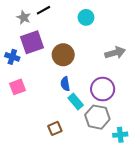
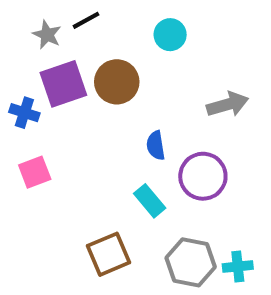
brown circle: (63, 55) -> (117, 82), moved
blue semicircle: (65, 84) -> (156, 145), moved
gray hexagon: (97, 117) -> (191, 262), moved
brown square: (55, 128) -> (109, 254), size x1.5

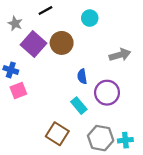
gray star: (47, 35) -> (15, 23), moved
purple square: (63, 84) -> (34, 44), turned -30
blue cross: (24, 113) -> (11, 70), moved
brown square: (109, 254) -> (57, 134), turned -35

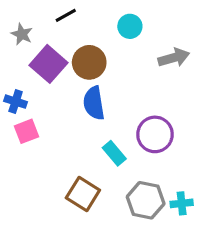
gray arrow: (120, 55) -> (174, 58), moved
blue semicircle: (82, 76) -> (94, 103), moved, size x1.5

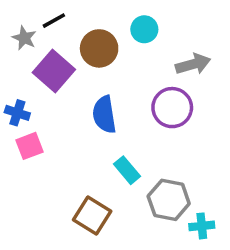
black line: (66, 15) -> (54, 21), moved
brown circle: (89, 62) -> (99, 48), moved
purple circle: (155, 134) -> (172, 108), moved
gray hexagon: (146, 200) -> (169, 200), moved

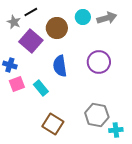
gray arrow: (193, 64) -> (107, 18), moved
cyan rectangle: (127, 170) -> (41, 88), moved

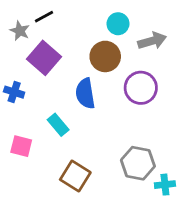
gray arrow: (107, 18) -> (152, 41), moved
brown circle: (57, 28) -> (105, 56), moved
pink square: (17, 84) -> (21, 146), moved, turned 35

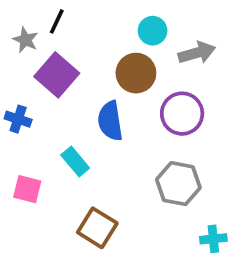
black line: (44, 17) -> (57, 21), turned -36
gray hexagon: (138, 163) -> (178, 184), moved

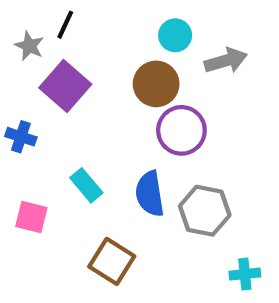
purple circle: (182, 114) -> (181, 130), moved
blue semicircle: (110, 121) -> (150, 194), moved

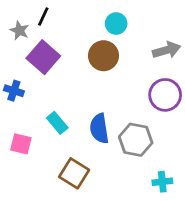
gray arrow: (226, 61) -> (167, 50), moved
purple circle: (181, 130) -> (165, 95), moved

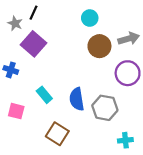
brown circle: (104, 56) -> (99, 46), moved

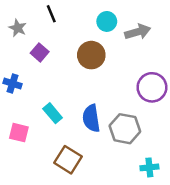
black line: (33, 13) -> (51, 14), moved, turned -48
gray arrow: (129, 39) -> (138, 32), moved
purple square: (33, 44) -> (40, 52), size x0.6
brown circle: (99, 46) -> (91, 55), moved

